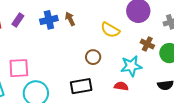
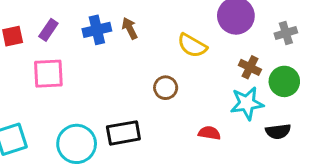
cyan star: (131, 66) -> (247, 103), moved
pink square: (19, 68) -> (48, 74), moved
black rectangle: (81, 86) -> (123, 133), moved

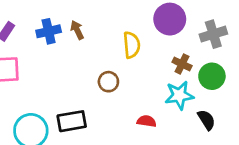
gray cross: (286, 33) -> (213, 34), size x1.4
yellow semicircle: (192, 45) -> (132, 45), turned -125
black semicircle: (278, 131) -> (206, 120), turned -115

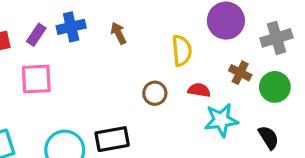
blue cross: (49, 31) -> (71, 27), moved
cyan star: (179, 95) -> (221, 120), moved
red semicircle: (147, 121) -> (199, 90), moved

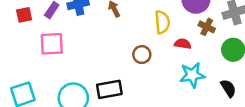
brown cross: (240, 73) -> (207, 27), moved
red semicircle: (199, 90) -> (183, 44), moved

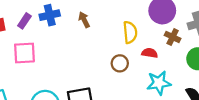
brown circle: (142, 55) -> (120, 63), moved

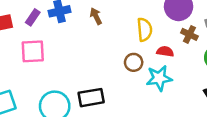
cyan star: (159, 83) -> (159, 78), moved

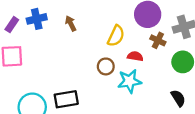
yellow semicircle: (145, 30) -> (116, 36), turned 30

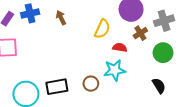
brown cross: (158, 40) -> (140, 33), turned 32
brown circle: (106, 66) -> (91, 84), moved

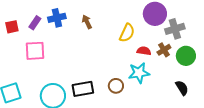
gray cross: (164, 21) -> (175, 29), moved
brown cross: (140, 33) -> (164, 50), moved

